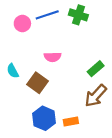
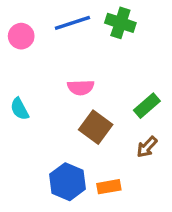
pink circle: (22, 23) -> (21, 36), moved
brown square: (37, 83) -> (96, 127), moved
brown arrow: (96, 96) -> (147, 147), size x0.6

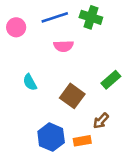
pink semicircle: (81, 87) -> (64, 46), moved
cyan semicircle: (20, 109) -> (30, 82), moved
brown arrow: (147, 147) -> (101, 121), moved

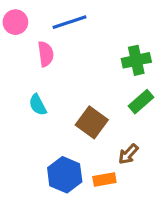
green cross: (91, 17) -> (136, 60), moved, turned -30
pink circle: (16, 27) -> (15, 22), moved
pink semicircle: (64, 46) -> (46, 54), moved, turned -96

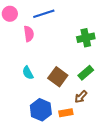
green rectangle: (141, 102) -> (86, 73), moved
cyan semicircle: (38, 105) -> (28, 73), moved

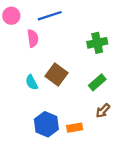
brown square: (58, 77) -> (57, 74), moved
brown arrow: (81, 97) -> (103, 111), moved

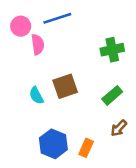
pink circle: (11, 16) -> (21, 26), moved
brown square: (57, 74) -> (65, 86), turned 35
orange rectangle: (75, 128) -> (86, 148), turned -56

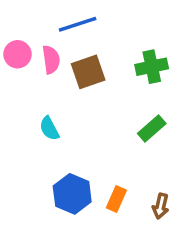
pink circle: (21, 26) -> (17, 54), moved
brown square: (65, 86) -> (88, 72), moved
brown arrow: (119, 128) -> (161, 206), moved, turned -30

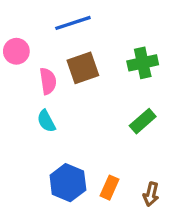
pink semicircle: (51, 60) -> (48, 81), moved

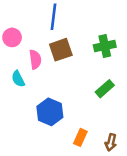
blue line: (73, 23) -> (54, 17), turned -65
cyan semicircle: (46, 121) -> (18, 79), moved
blue hexagon: (68, 183) -> (50, 112), moved

